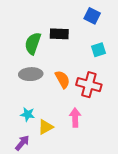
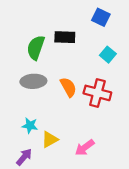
cyan square: (98, 50) -> (108, 55), turned -32
pink arrow: (75, 118) -> (85, 148), moved, turned -126

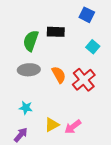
red cross: (97, 93) -> (84, 80), turned 35
yellow triangle: (50, 140) -> (52, 125), moved

